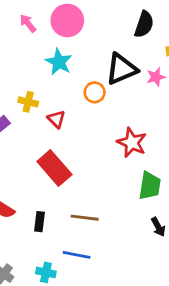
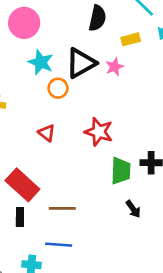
cyan star: (59, 62) -> (41, 62), moved
red triangle: (56, 119) -> (47, 133), moved
red rectangle: (54, 168) -> (22, 185), moved

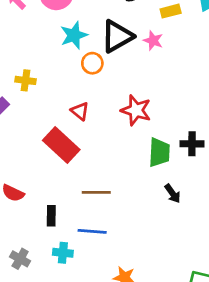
cyan star: (41, 62) -> (74, 35), turned 30
pink star: (114, 67) -> (153, 41), turned -30
red rectangle: (22, 185) -> (61, 145), moved
black rectangle: (20, 217) -> (51, 216), moved

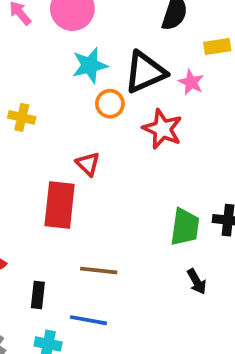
red star: (136, 110) -> (162, 129), moved
red rectangle: (61, 145) -> (60, 205), turned 48

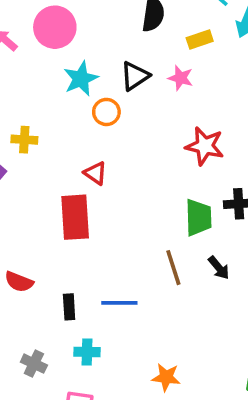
black triangle: (145, 72) -> (135, 76), size x0.7
red star: (162, 129) -> (205, 146), moved
brown line: (99, 270) -> (173, 268), moved, turned 76
blue line: (88, 320) -> (119, 303), moved

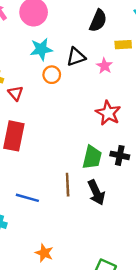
red triangle: (95, 173) -> (15, 93), moved
black arrow: (219, 268) -> (96, 193), size x1.5

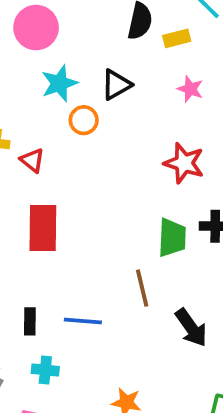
yellow rectangle: (123, 45) -> (177, 38), moved
pink star: (104, 66) -> (190, 89), moved
black arrow: (96, 193) -> (191, 328), moved

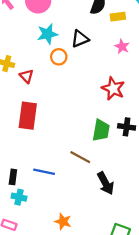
brown line: (142, 288) -> (80, 157), turned -55
black rectangle: (30, 321) -> (13, 177), moved

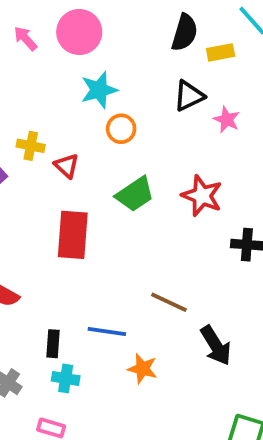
black triangle: (80, 39) -> (189, 96), moved
pink star: (122, 47) -> (227, 120), moved
red star: (113, 89) -> (202, 196), moved
green trapezoid: (101, 130) -> (135, 194), moved, turned 50
orange star: (63, 221) -> (142, 369), moved

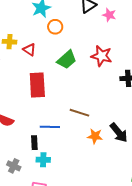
brown line: (169, 302) -> (79, 113), moved
blue line: (107, 331) -> (50, 127), moved
orange star: (142, 369) -> (95, 136), moved

